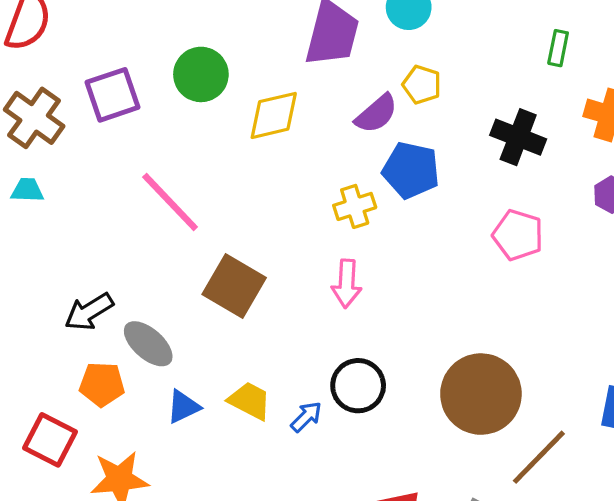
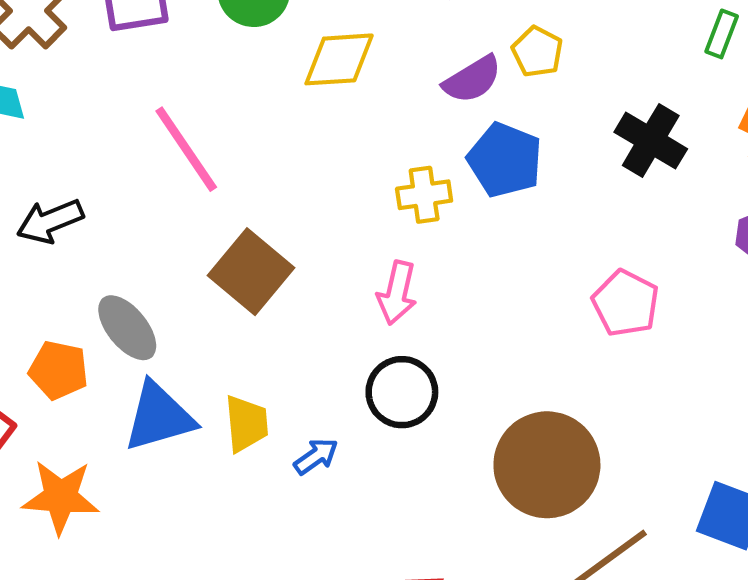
pink pentagon: (518, 235) -> (626, 303), moved
black arrow: (89, 312) -> (50, 221), moved
black circle: (358, 386) -> (402, 392), moved
yellow trapezoid: (250, 401) -> (246, 424), turned 48
blue triangle: (183, 407) -> (159, 417), size x1.6

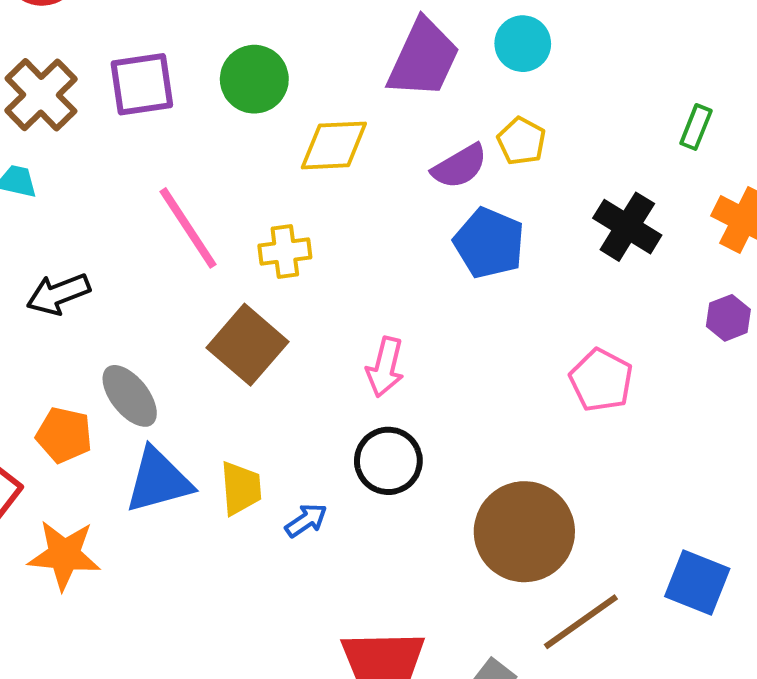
yellow cross: (424, 195) -> (285, 252), moved

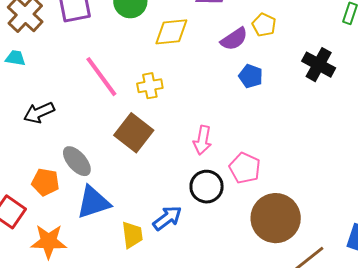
blue pentagon: (489, 243) -> (251, 76), size x0.7
pink pentagon: (601, 380) -> (245, 168), moved
yellow trapezoid: (241, 488) -> (132, 235), moved
blue arrow: (306, 520) -> (167, 218), size x1.4

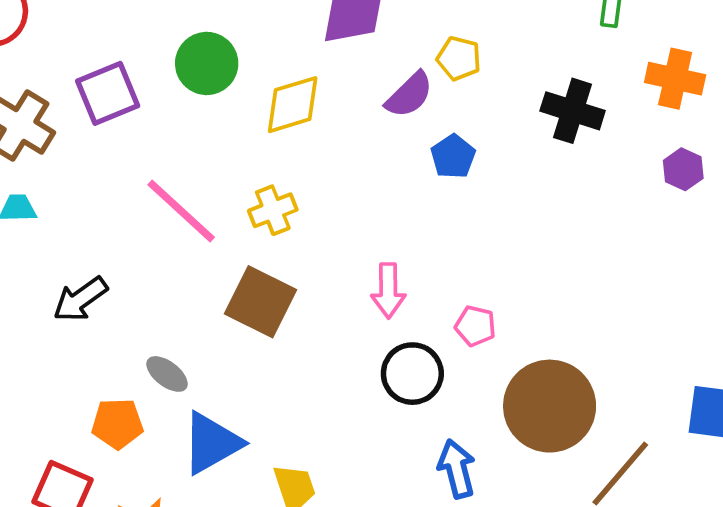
blue pentagon: (251, 76) -> (453, 157), turned 30
gray ellipse: (77, 161) -> (167, 374), size x0.7
pink pentagon: (245, 168) -> (475, 326), size x0.7
blue arrow: (167, 218) -> (457, 469), moved, turned -56

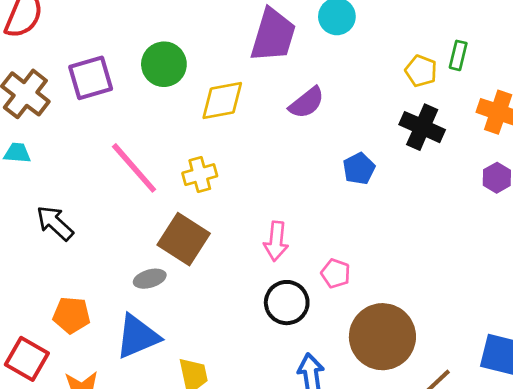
yellow pentagon: (459, 58) -> (421, 71), moved
blue pentagon: (453, 157) -> (359, 169), moved
black arrow: (80, 299) -> (55, 223), turned 72
gray ellipse: (167, 374) -> (150, 279), moved, turned -60

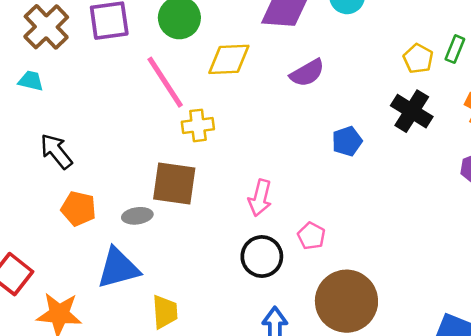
pink line: (134, 168) -> (165, 82), moved
brown square: (184, 239) -> (174, 184), turned -33
orange pentagon: (72, 315) -> (79, 209), moved

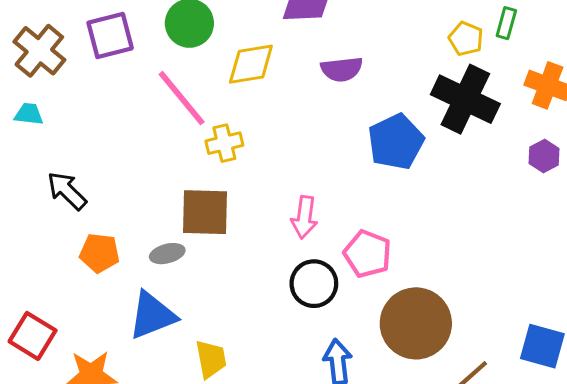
purple semicircle: (307, 73) -> (342, 69), turned 30
black cross: (412, 111) -> (465, 99), size x1.4
blue pentagon: (347, 141) -> (396, 142), size x1.6
pink pentagon: (311, 236) -> (367, 254), size x1.5

